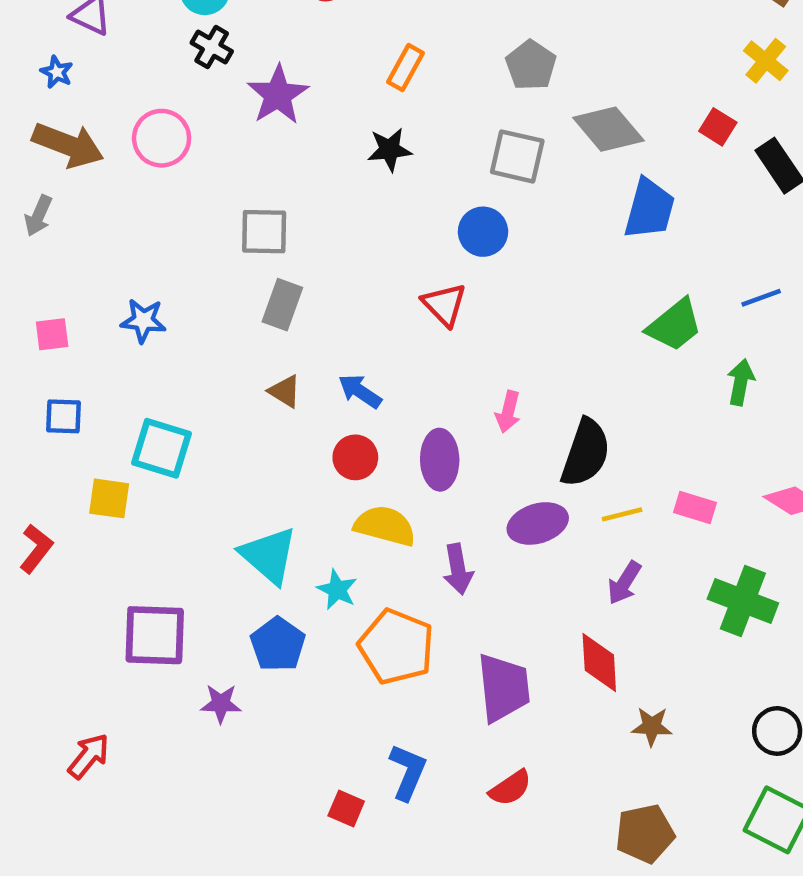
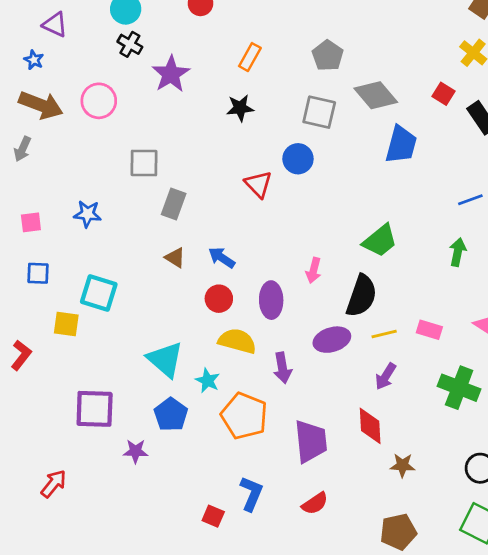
gray square: (264, 232) -> (144, 163), moved
red triangle: (444, 305) -> (258, 184), moved
green trapezoid: (675, 325) -> (380, 241), moved

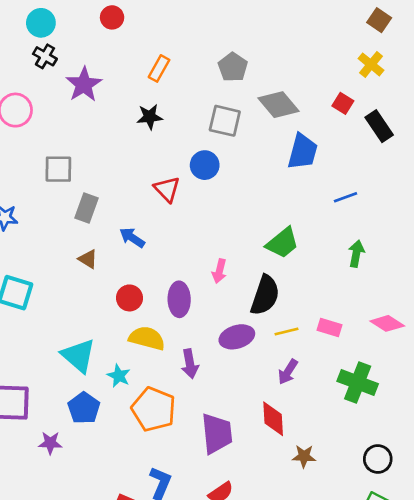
blue line: (470, 200) -> (346, 197), moved
blue arrow: (222, 258) -> (132, 238), moved

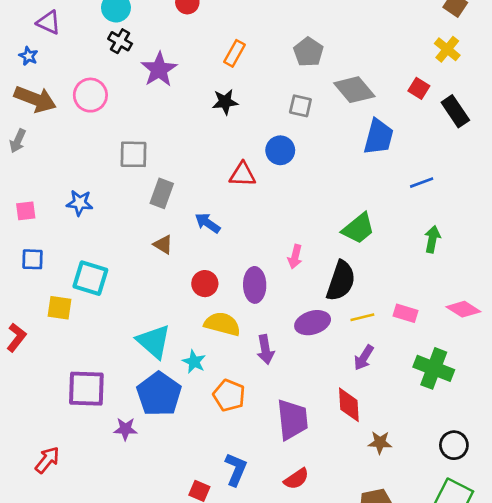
gray square: (225, 121) -> (300, 106), size x0.7
red triangle: (167, 189) -> (243, 175), turned -44
blue pentagon: (84, 408) -> (159, 394), size x1.4
orange pentagon: (154, 409) -> (229, 395), size x0.7

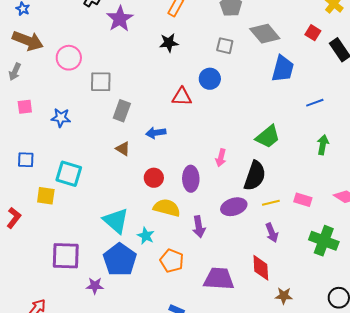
pink circle: (90, 95) -> (69, 58), moved
pink square: (26, 211) -> (25, 107), moved
blue arrow: (208, 223) -> (156, 133), turned -42
purple arrow: (364, 358) -> (272, 233), turned -54
purple trapezoid: (292, 420) -> (219, 279), turned -80

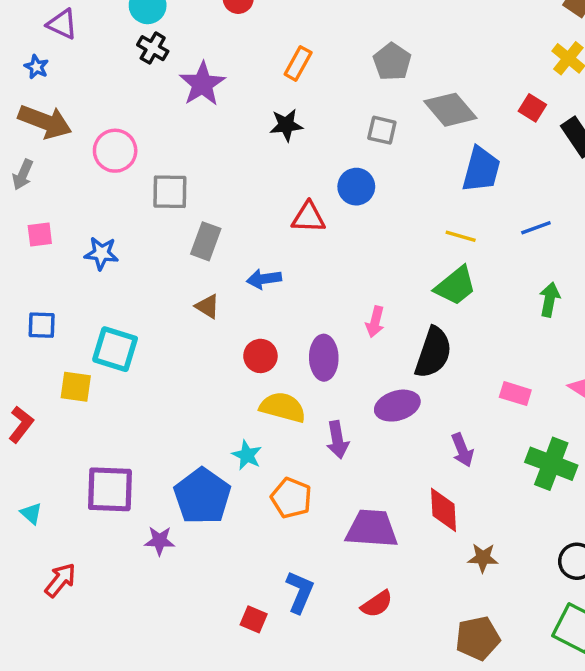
yellow line: (271, 203) -> (461, 236), moved, turned 30
cyan triangle: (116, 221) -> (31, 513), moved, size x0.5

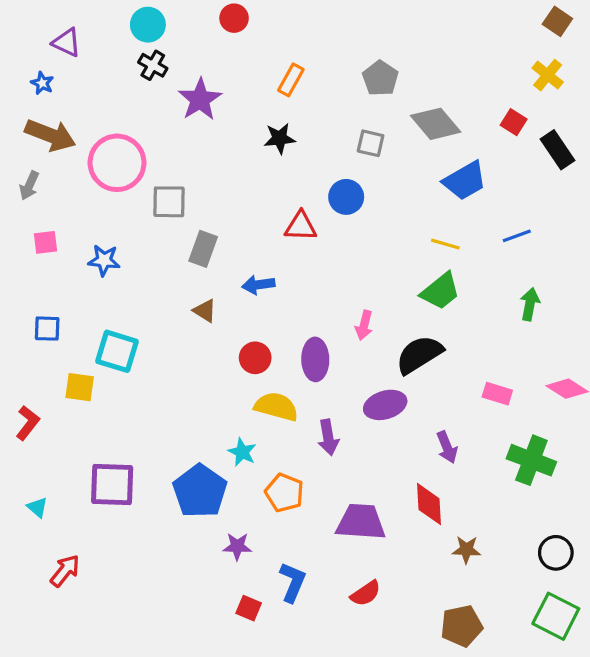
pink circle: (115, 151) -> (117, 163), size x1.4
blue trapezoid: (481, 170) -> (465, 181), turned 45
black semicircle: (433, 353) -> (419, 355), turned -141
purple star: (160, 541) -> (237, 546), moved

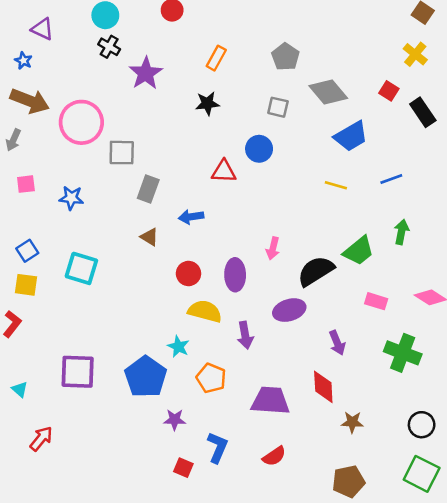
green trapezoid: (440, 291) -> (359, 251), moved
blue square: (47, 329) -> (27, 251), turned -35
yellow square: (80, 387) -> (26, 285), moved

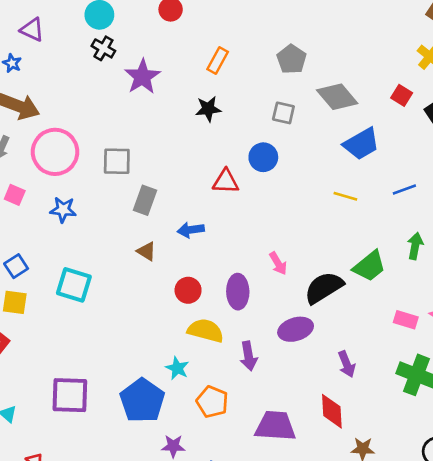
pink circle: (81, 122) -> (55, 152), moved
pink square: (26, 184) -> (15, 195), turned 30
pink arrow: (273, 248) -> (278, 263), turned -45
pink rectangle: (376, 301) -> (406, 320), moved

